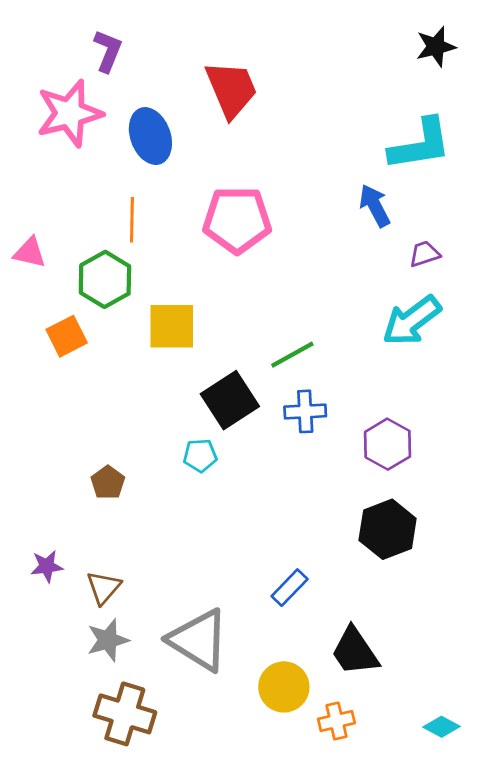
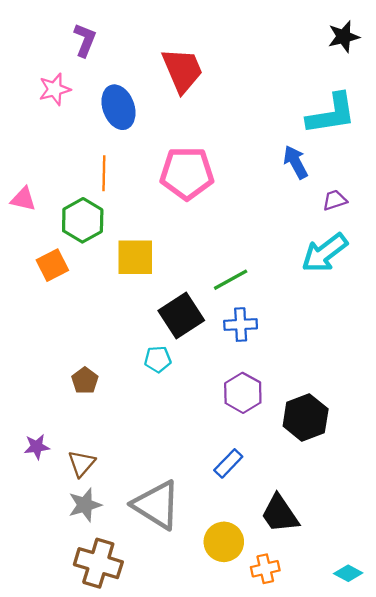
pink star: (69, 113) -> (55, 89), size x0.6
purple hexagon: (388, 444) -> (243, 393), moved

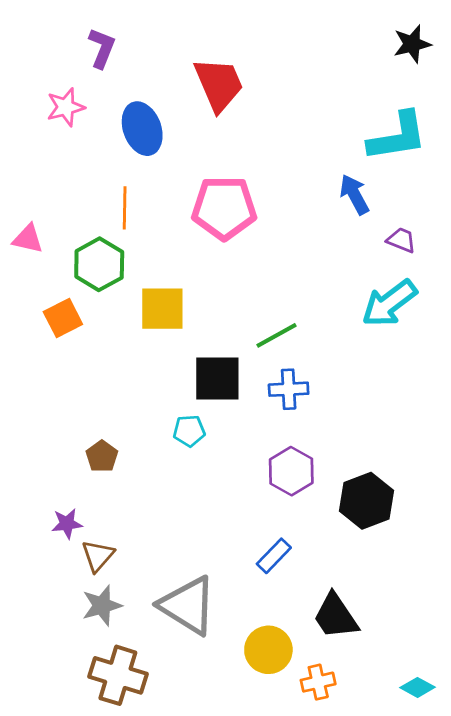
purple trapezoid: (335, 200) -> (401, 240), turned 40
black square: (181, 316) -> (217, 378), turned 33
purple star: (37, 447) -> (67, 524), moved

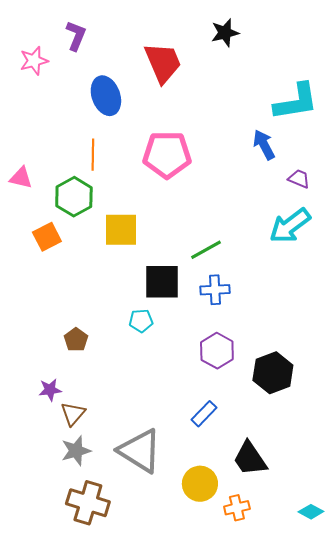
black star: (412, 44) -> (225, 33), moved
pink star: (66, 107) -> (34, 61), moved

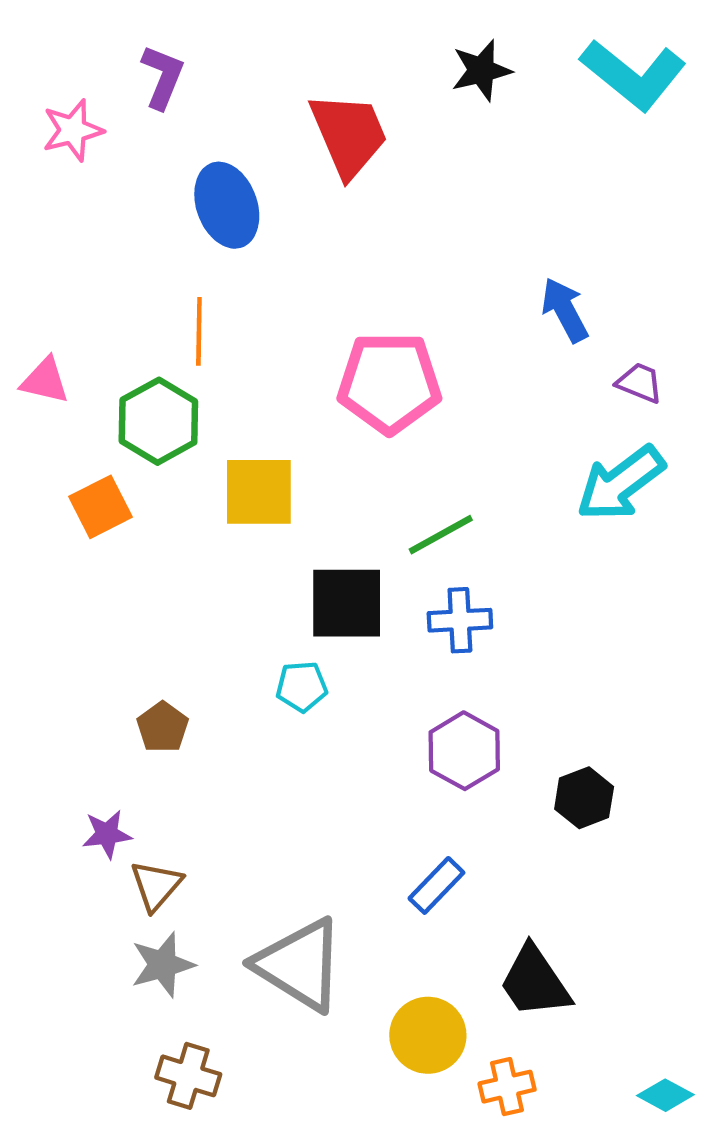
cyan L-shape: (296, 102) -> (633, 75), moved, turned 48
pink pentagon: (167, 155) -> (389, 383), moved
black hexagon: (273, 373) -> (584, 798), size x0.7
brown cross: (88, 503) -> (188, 1076), size x0.7

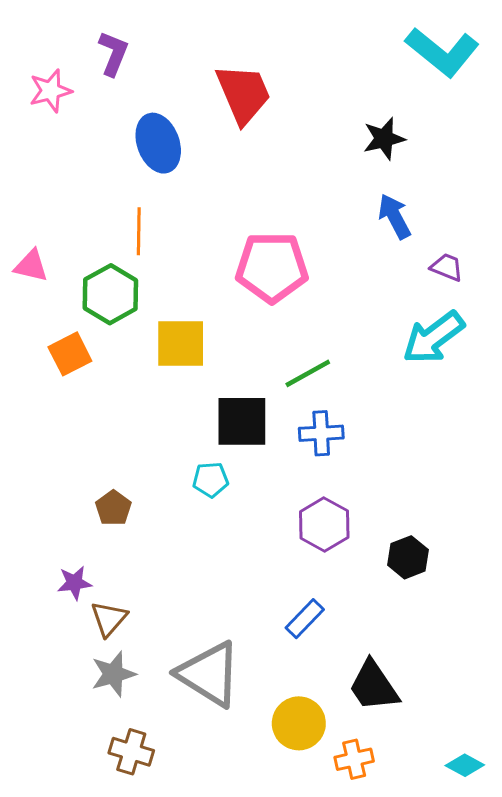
black star: (481, 70) -> (384, 139), moved

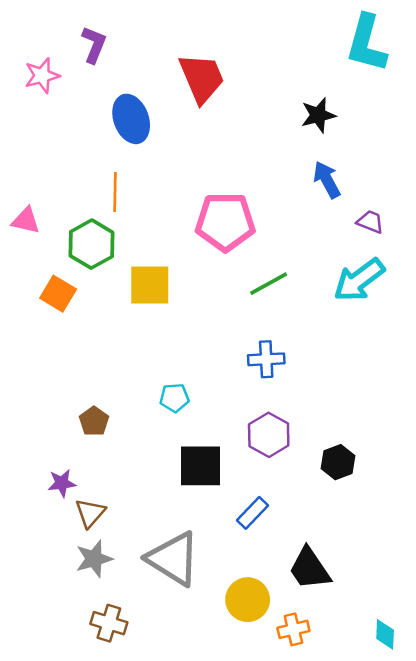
cyan L-shape: (442, 52) -> (367, 43), turned 66
orange square: (70, 354) -> (58, 294), turned -32
green line: (308, 373) -> (269, 284), moved
black square: (242, 421) -> (201, 466), moved
cyan diamond: (465, 765) -> (385, 634), turned 64

